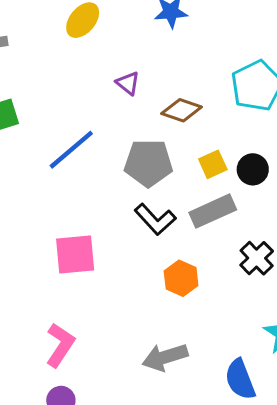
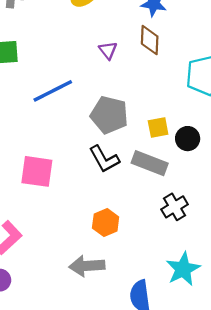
brown diamond: (182, 110) -> (150, 40), moved, turned 60
gray rectangle: (213, 211) -> (150, 163), turned 32
orange hexagon: (181, 278) -> (106, 223), moved

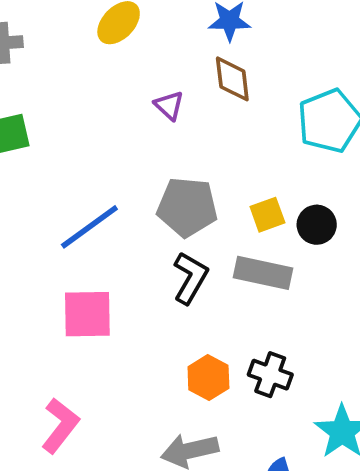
blue line: (53, 91) -> (89, 227), moved
black L-shape: (104, 159) -> (190, 278), turned -112
black cross: (175, 207) -> (270, 375), moved, turned -30

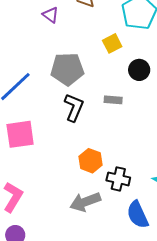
yellow square: (267, 215) -> (112, 43), moved
gray rectangle: (263, 273) -> (113, 100), size x0.6
black cross: (270, 375) -> (118, 179), moved

